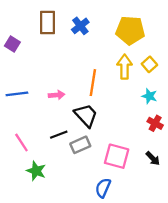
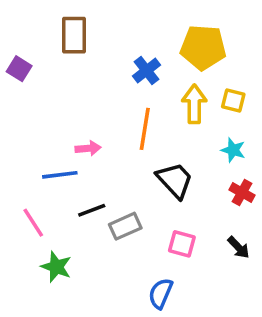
blue cross: (80, 26) -> (146, 70), moved
yellow square: (149, 64) -> (233, 101), turned -35
blue line: (17, 94) -> (60, 175), moved
black trapezoid: (86, 115) -> (175, 180), moved
pink square: (117, 156) -> (182, 244), size x0.7

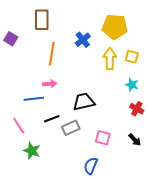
orange line: (145, 129) -> (52, 54), moved
black trapezoid: (175, 180) -> (84, 102), moved, turned -60

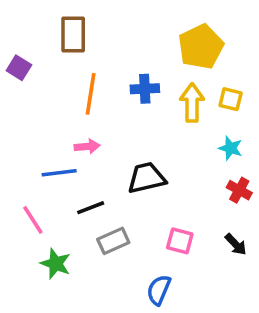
yellow pentagon: (115, 27) -> (201, 47), turned -30
blue cross: (83, 40) -> (145, 89), moved, turned 35
gray rectangle: (71, 128) -> (113, 241), moved

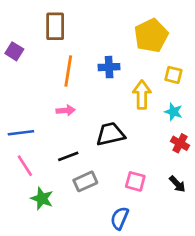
yellow arrow: (192, 103) -> (142, 95), moved
blue line: (59, 173) -> (21, 133), moved

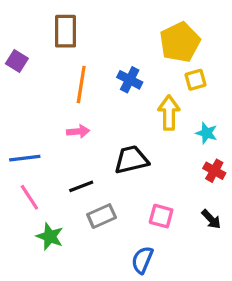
blue cross: (109, 67) -> (130, 80), turned 30
yellow square: (173, 75) -> (196, 80), moved, turned -30

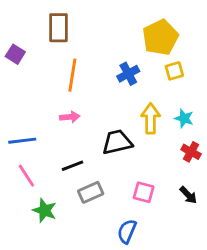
blue cross: (130, 80) -> (128, 74), moved, turned 35
yellow arrow: (169, 113) -> (151, 118), moved

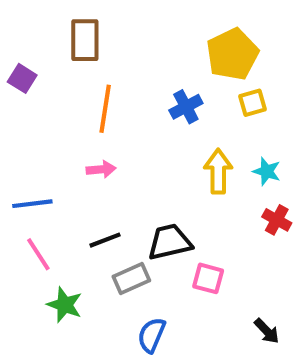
black trapezoid: (117, 142) -> (170, 242), moved
black arrow: (188, 195) -> (267, 331), moved
blue semicircle: (127, 231) -> (152, 335), moved

